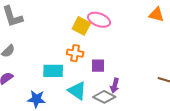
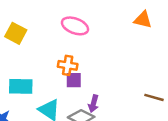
yellow square: (81, 26) -> (16, 33), moved
orange cross: (75, 53) -> (68, 65), moved

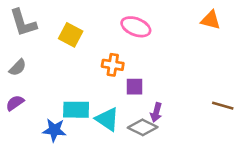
orange cross: (68, 65) -> (113, 65), moved
cyan rectangle: (21, 86) -> (76, 110), moved

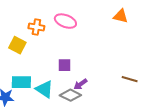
yellow square: (71, 35) -> (17, 45), moved
orange cross: (113, 65) -> (36, 27), moved
purple arrow: (156, 112) -> (80, 84), turned 40

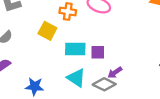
cyan rectangle: (21, 82) -> (75, 49), moved

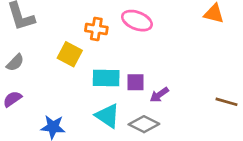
purple arrow: (115, 73) -> (159, 95), moved

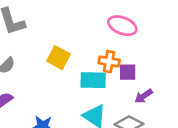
orange cross: (96, 29) -> (109, 62), moved
purple square: (136, 82) -> (128, 72), moved

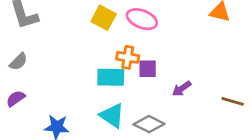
yellow square: (58, 58) -> (104, 18), moved
purple arrow: (144, 96) -> (182, 89), moved

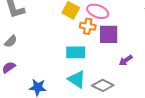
orange cross: (128, 57) -> (88, 26), moved
purple square: (148, 69) -> (109, 34), moved, size x1.5

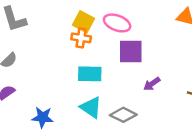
orange cross: (88, 26) -> (81, 38), moved

